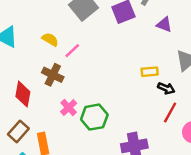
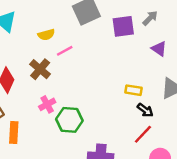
yellow semicircle: (50, 39) -> (46, 35), turned 119

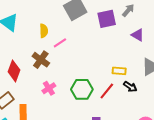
yellow semicircle: (46, 35) -> (44, 31), turned -72
green hexagon: (69, 120) -> (82, 89), moved
red line: (143, 134) -> (107, 91), moved

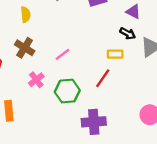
pink line: (60, 43) -> (62, 54), moved
black arrow: (130, 87) -> (128, 33), moved
green hexagon: (82, 89) -> (67, 91), moved

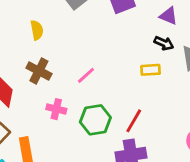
red line: (103, 78) -> (134, 121), moved
pink cross: (36, 80) -> (56, 109), turned -35

